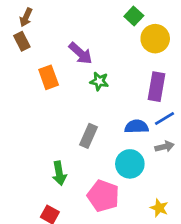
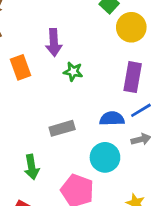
purple arrow: (81, 53) -> (54, 42), turned 45
gray rectangle: (89, 136) -> (62, 128), turned 50

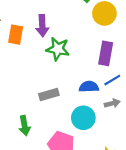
orange rectangle: (21, 67) -> (16, 35), moved, turned 30
green star: (73, 72) -> (58, 49), size x1.5

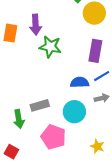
gray rectangle: (49, 94) -> (40, 105), moved

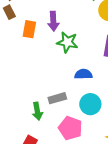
blue semicircle: (80, 82) -> (83, 74), moved

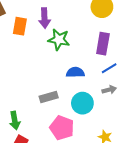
green arrow: (37, 111) -> (15, 121), moved

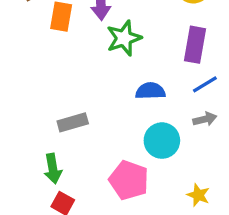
green star: (59, 40) -> (124, 38), turned -30
gray rectangle: (49, 97) -> (73, 122), moved

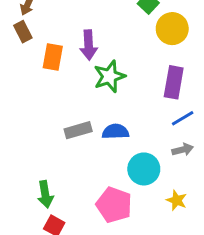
blue semicircle: (150, 91) -> (115, 132), moved
gray rectangle: (73, 122) -> (78, 130), moved
yellow star: (198, 195) -> (177, 200), moved

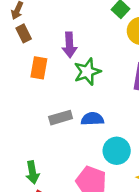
brown rectangle: (23, 32) -> (24, 33), moved
orange rectangle: (53, 57) -> (39, 68), moved

